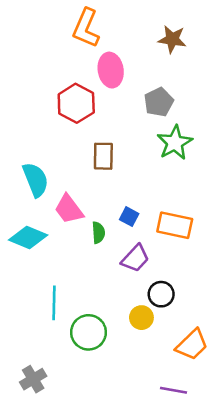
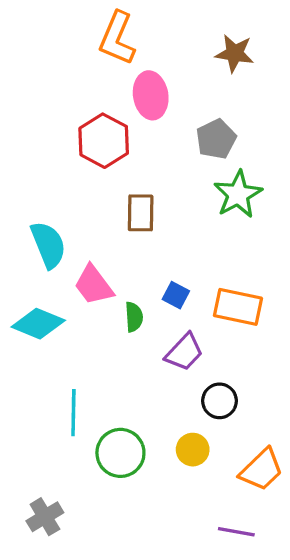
yellow circle: (141, 318) -> (193, 450), moved

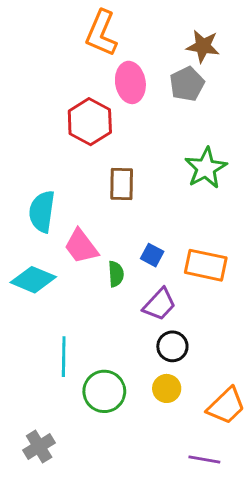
gray pentagon: (216, 139) -> (187, 84), moved
cyan semicircle: (48, 245) -> (42, 212), turned -150
black circle: (219, 401) -> (172, 346), moved

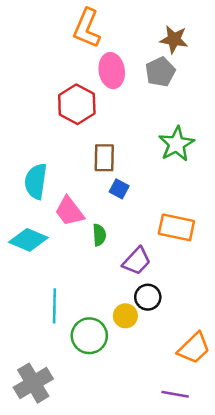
blue square: (152, 255) -> (119, 189), moved
yellow circle: (167, 388) -> (125, 316), moved
gray cross: (39, 446) -> (33, 383), size x1.4

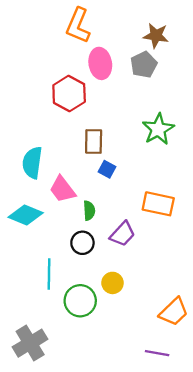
black circle: (148, 297) -> (82, 243), moved

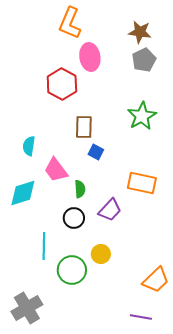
gray pentagon: (144, 65) -> (144, 60), moved
cyan semicircle: (32, 163) -> (29, 146), size x0.7
cyan diamond: (26, 215) -> (23, 193), turned -40

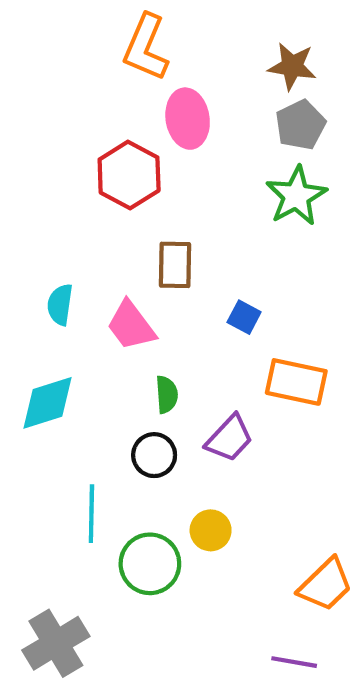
green star: (142, 116) -> (296, 196), moved
blue square: (96, 152) -> (244, 317), moved
pink trapezoid: (56, 170) -> (131, 326), moved

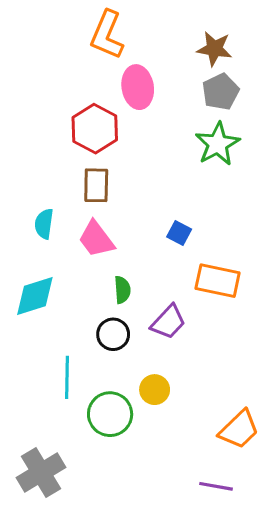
brown rectangle: (175, 265) -> (96, 185), moved

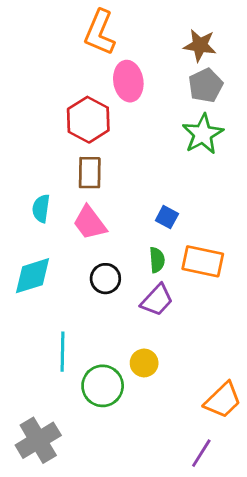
green semicircle: (122, 290) -> (157, 260), moved
black circle: (113, 334) -> (105, 279), moved
purple line: (216, 486) -> (201, 453), turned -68

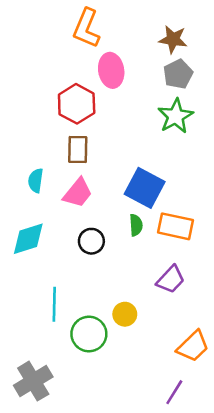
blue square: (167, 217) -> (145, 188), size x2.0
pink trapezoid: (90, 223) -> (78, 193), turned -104
purple trapezoid: (157, 300) -> (171, 280), moved

